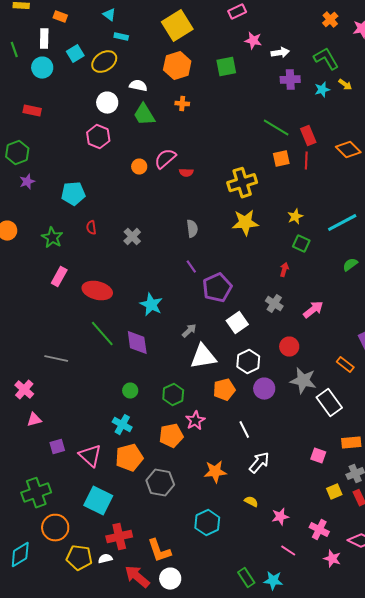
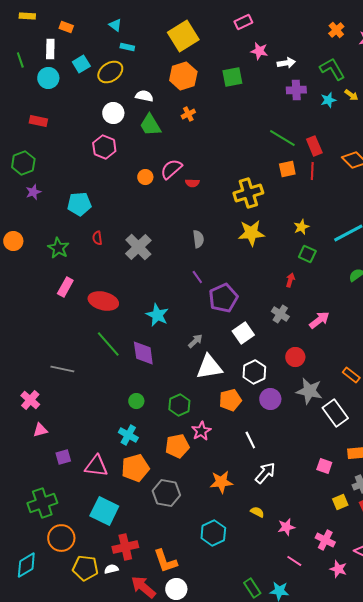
orange cross: (182, 104) -> (188, 114), turned -32
gray cross: (132, 237) -> (138, 247), size x1.5
pink triangle: (90, 456) -> (96, 466), turned -35

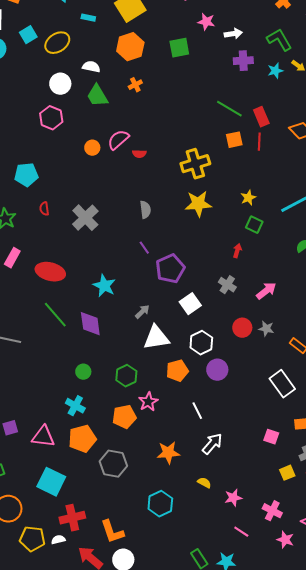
cyan rectangle: (127, 47) -> (88, 18), moved
gray star: (309, 391) -> (266, 329), moved, size x0.6

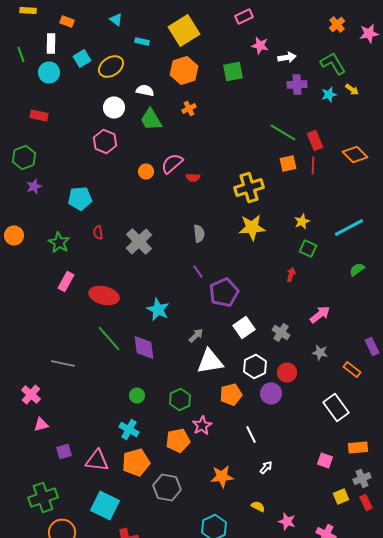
gray cross: (227, 285) -> (281, 332), moved
red circle: (242, 328) -> (287, 372), moved
white arrow: (212, 444) -> (266, 468), size x0.6
pink star: (233, 498) -> (287, 522), turned 30

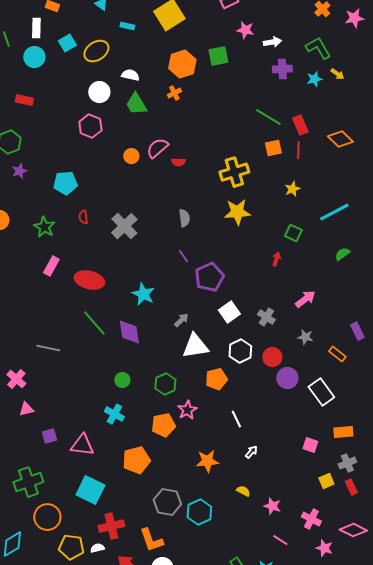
orange hexagon: (184, 70) -> (182, 64), moved
yellow star: (302, 222) -> (292, 189), moved
purple circle: (271, 394) -> (287, 378), moved
orange pentagon: (136, 462) -> (136, 460), moved
gray hexagon: (167, 488) -> (167, 502), moved

